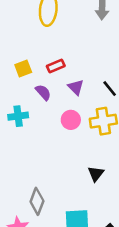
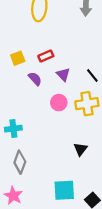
cyan cross: (18, 116) -> (13, 129), moved
gray diamond: (37, 201) -> (20, 162), moved

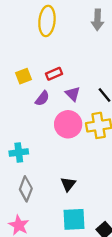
purple semicircle: (35, 79) -> (42, 98), turned 80
pink circle: (59, 103) -> (68, 124), size x1.5
black triangle: (80, 149) -> (68, 184), moved

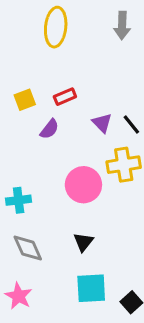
purple triangle: (73, 94) -> (102, 123), moved
pink circle: (68, 124) -> (83, 185), moved
gray diamond: (26, 189) -> (28, 248), turned -45

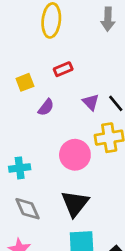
red rectangle: (65, 97) -> (63, 69), moved
black triangle: (83, 242) -> (75, 203), size x1.6

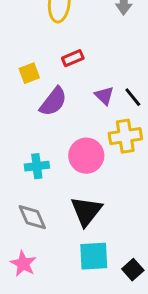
purple semicircle: (46, 107) -> (53, 102), size x1.5
cyan cross: (20, 168) -> (37, 166), moved

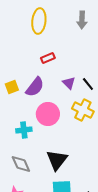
yellow square: (29, 73) -> (12, 87), moved
yellow cross: (125, 136) -> (83, 110), turned 35
pink circle: (86, 156) -> (48, 114), moved

